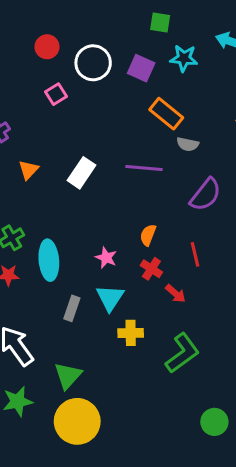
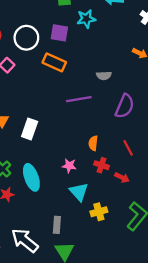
orange rectangle: (166, 114) -> (54, 62), moved
white rectangle: (82, 173) -> (30, 129), moved
gray rectangle: (72, 308) -> (57, 225), moved

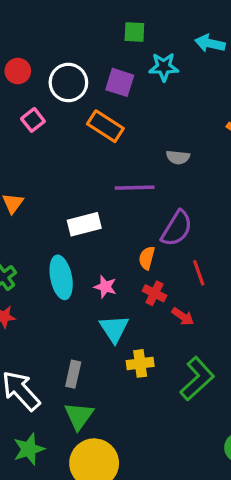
purple semicircle: (125, 106) -> (177, 228), moved
white rectangle: (30, 129) -> (84, 224), moved, turned 48
cyan ellipse: (31, 177) -> (61, 277), moved

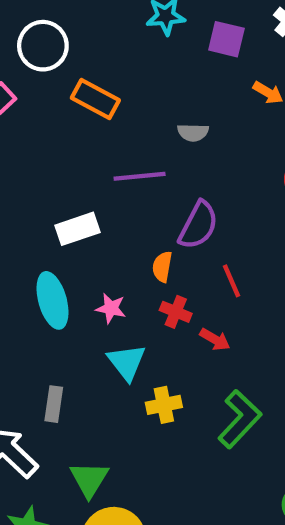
purple square: (120, 82) -> (226, 39), moved
gray rectangle: (73, 374) -> (54, 404), moved

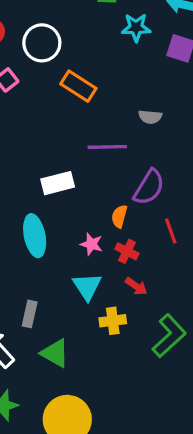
pink star: (111, 308) -> (91, 244), moved
red arrow: (215, 339) -> (136, 286), moved
green triangle: (89, 479) -> (55, 353), moved, turned -36

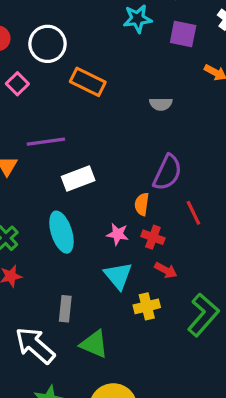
purple line: (107, 147) -> (46, 142), moved

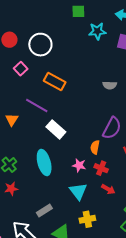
orange rectangle: (88, 82) -> (55, 81), moved
purple line: (46, 142) -> (37, 106), turned 35
white rectangle: (78, 178) -> (56, 129), turned 60
yellow cross: (147, 306) -> (87, 219), moved
gray rectangle: (65, 309) -> (44, 210), turned 49

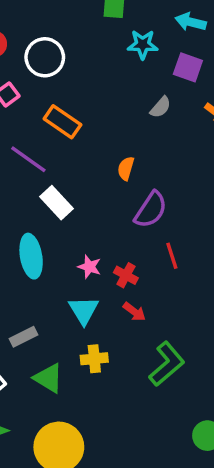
gray semicircle: (110, 85) -> (160, 107), moved, turned -56
orange semicircle: (95, 147) -> (126, 168), moved

